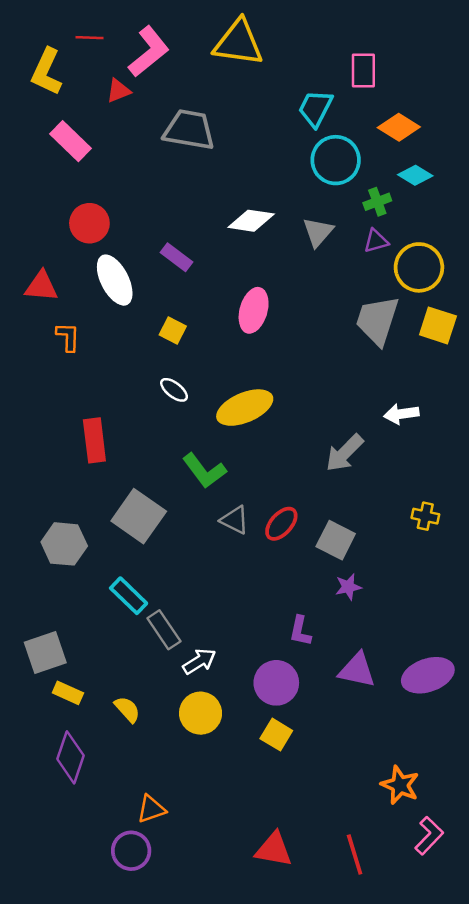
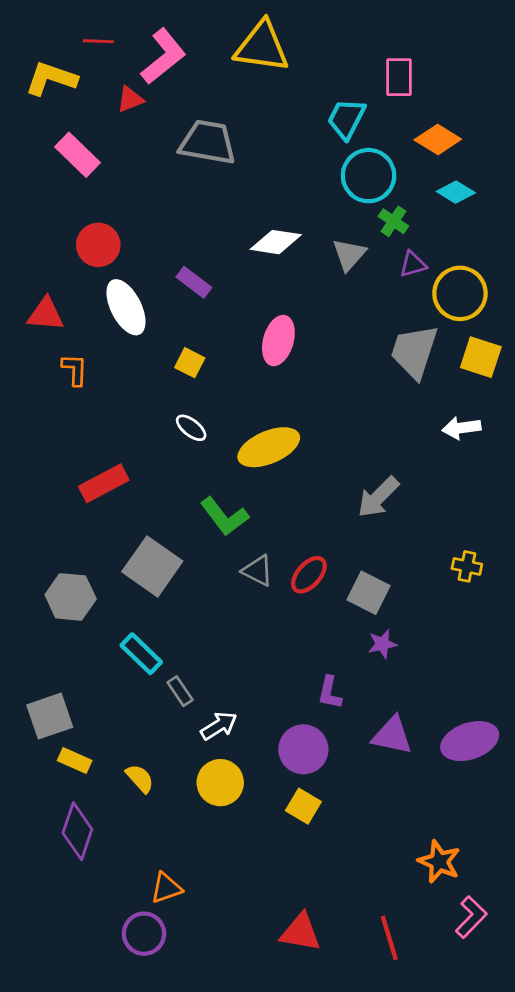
yellow L-shape: (46, 72) -> (51, 79), turned 84
green cross: (377, 202) -> (393, 221), moved, turned -36
white arrow: (401, 414) -> (461, 428), moved
red rectangle: (94, 440) -> (104, 483), turned 69
gray rectangle: (164, 630) -> (180, 691), size x0.7

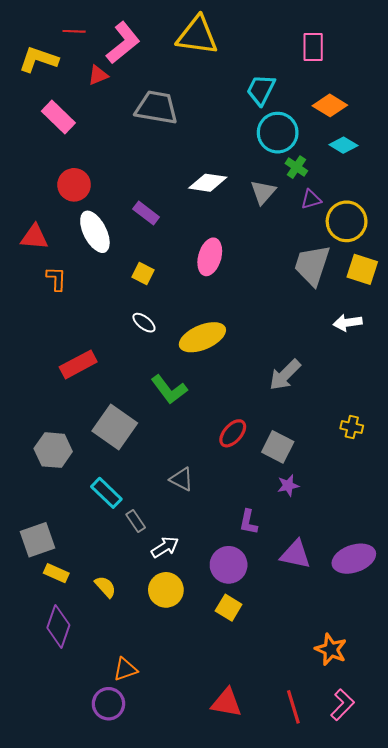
pink rectangle: (399, 77) -> (313, 47), moved
gray triangle: (258, 571) -> (182, 479), moved
pink L-shape: (471, 917) -> (342, 705), moved

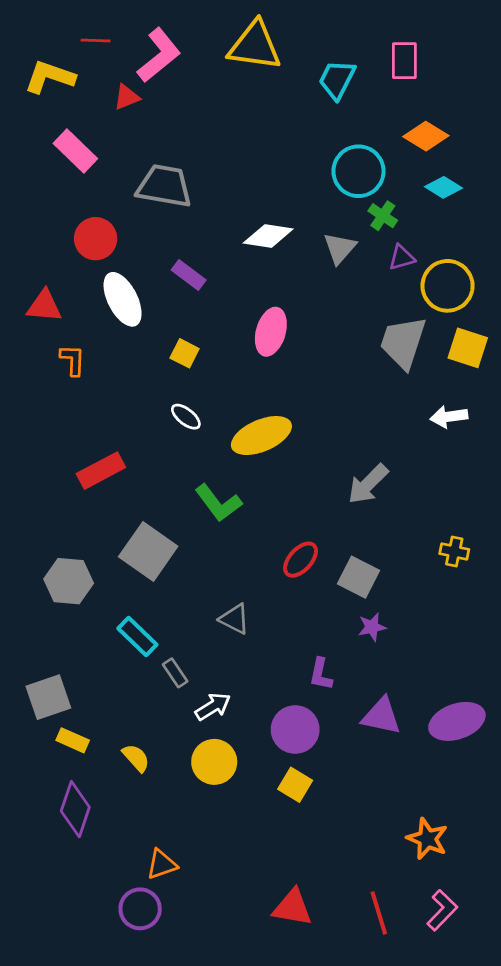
cyan trapezoid: (261, 90) -> (337, 80), moved
gray trapezoid: (157, 108) -> (164, 186), moved

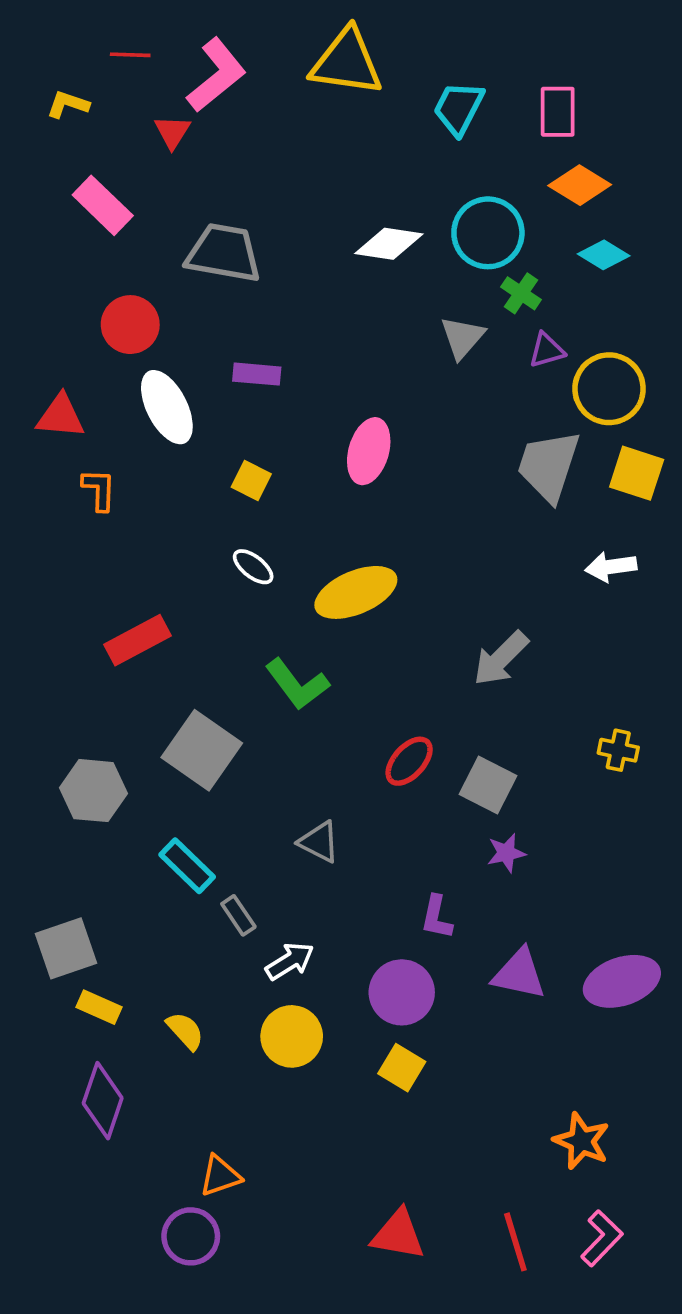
pink rectangle: (404, 61) -> (558, 112), moved
yellow L-shape: (50, 77) -> (68, 104), size x0.6
red triangle: (127, 97) -> (172, 132), turned -36
white diamond: (268, 236) -> (389, 244), moved
purple rectangle: (189, 275) -> (257, 374), turned -32

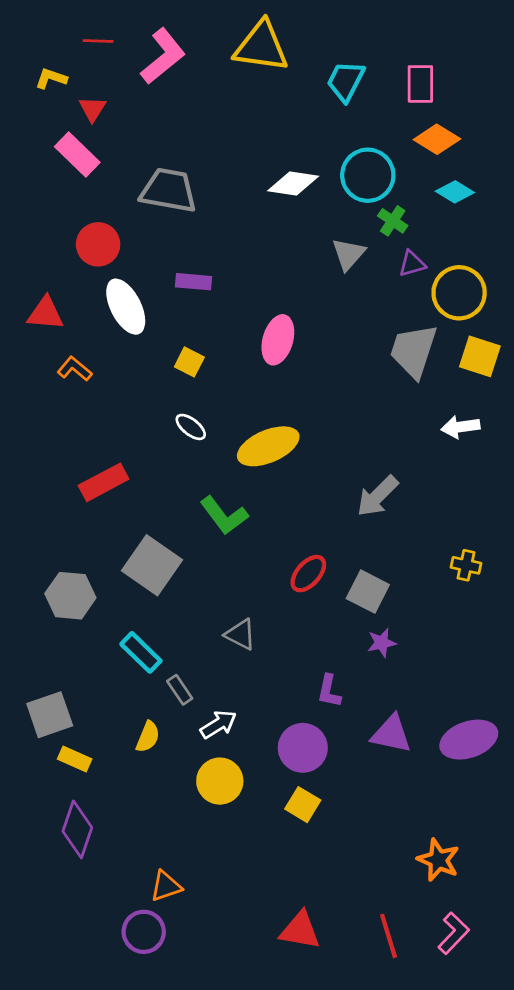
red triangle: (172, 132) -> (93, 109), moved
orange L-shape: (99, 490) -> (75, 369), turned -52
yellow semicircle: (185, 1031) -> (148, 737), moved, turned 64

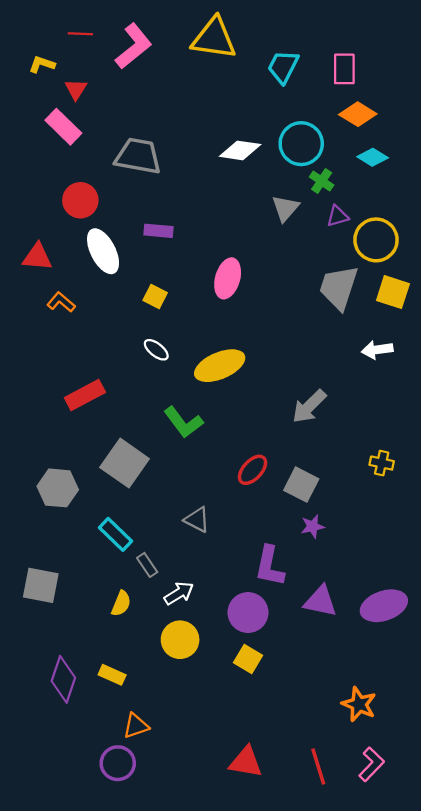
purple L-shape: (329, 691) -> (270, 566), size x1.5
gray square: (50, 715) -> (41, 585), turned 30
yellow rectangle: (75, 759) -> (112, 675), moved

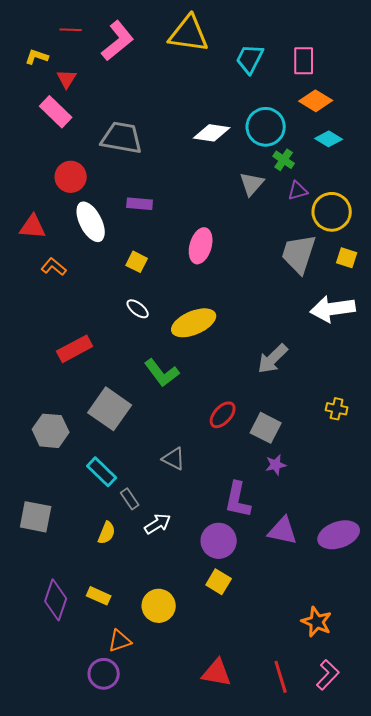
yellow square: (393, 292) -> (347, 258), size x0.7
white arrow: (377, 350) -> (333, 309), size x1.6
yellow circle: (180, 640) -> (159, 606), moved

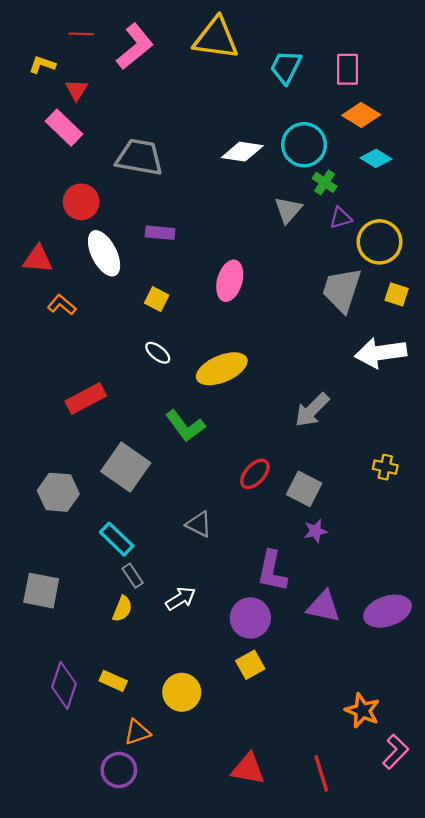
gray rectangle: (130, 499) -> (133, 576), moved
yellow square: (219, 582) -> (250, 665), turned 30
pink L-shape: (328, 675) -> (396, 752), moved

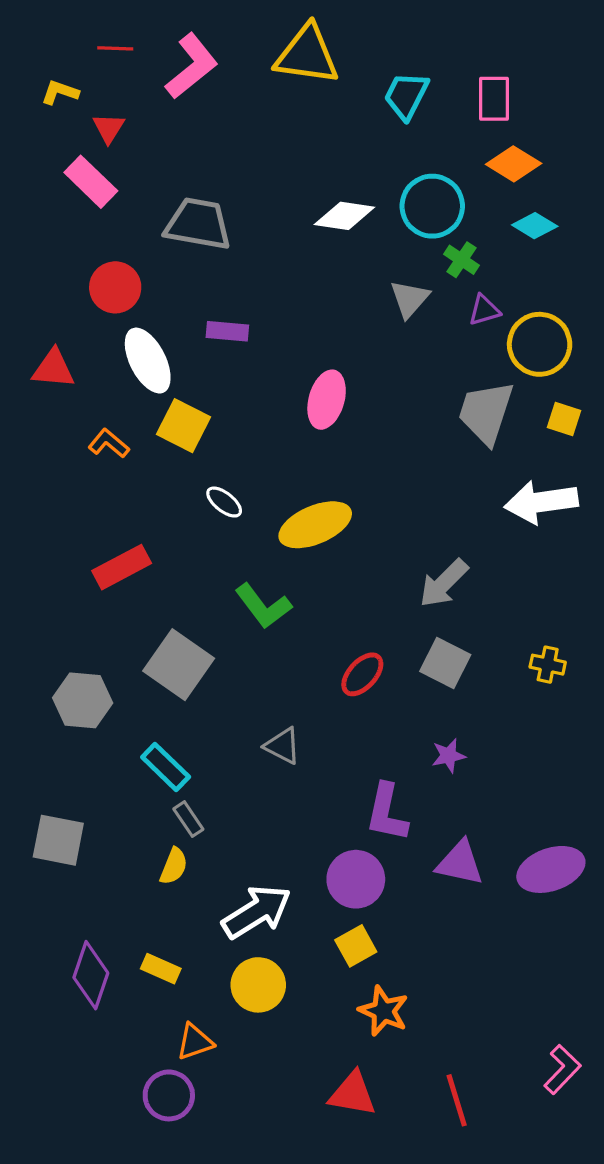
yellow square: (157, 299) -> (183, 426), moved, size x1.5
orange L-shape: (62, 305) -> (109, 443), moved
gray square: (304, 489) -> (445, 663), moved
white arrow: (181, 599) -> (257, 912), moved, size x1.6
orange star: (362, 711) -> (383, 1011), moved

